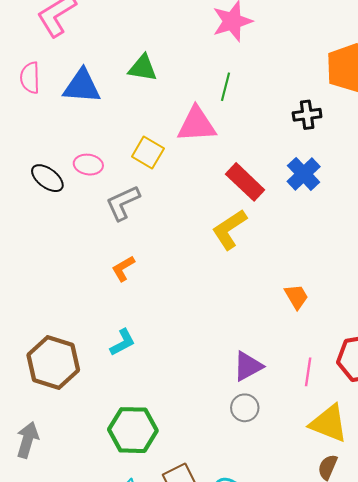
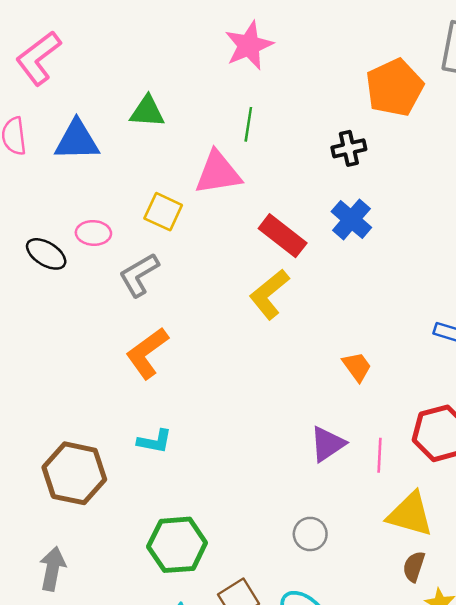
orange L-shape: (123, 268) -> (147, 353), size x1.6
cyan L-shape: (122, 342) -> (155, 441), turned 44
purple triangle: (248, 366) -> (328, 444), moved
gray circle: (245, 408) -> (310, 534), moved

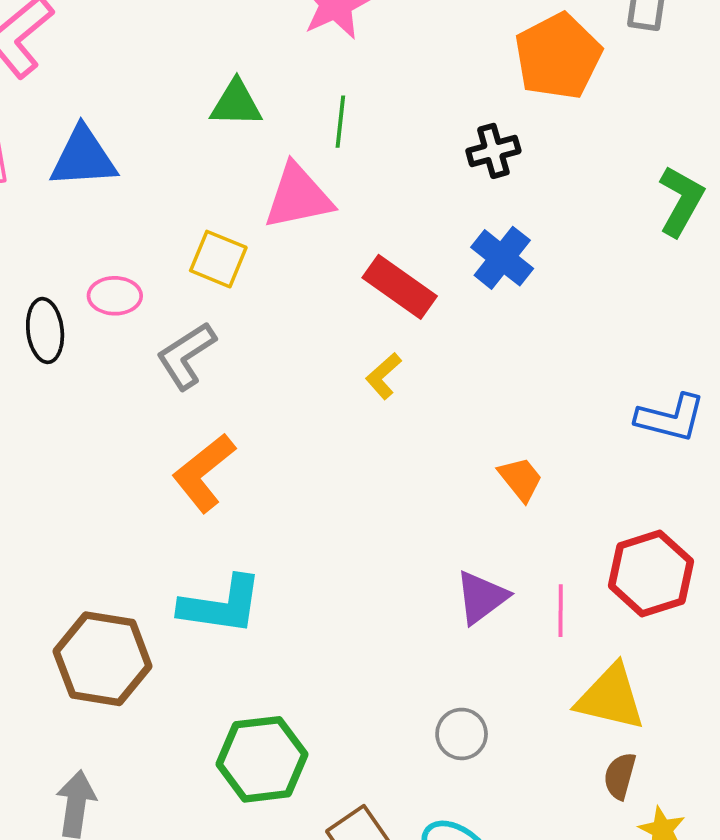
green triangle: (147, 112) -> (236, 104), moved
black ellipse: (46, 254) -> (45, 330), turned 54
yellow L-shape: (269, 294) -> (384, 376), size x0.6
cyan L-shape: (155, 441) -> (221, 605), size x1.6

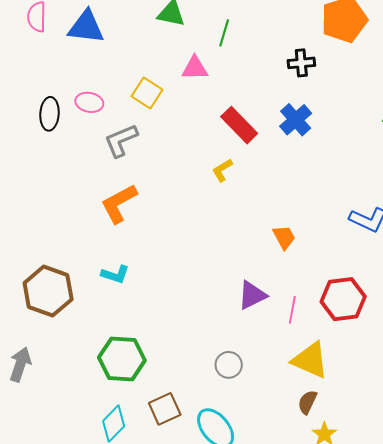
pink triangle: (298, 197) -> (195, 68), size x0.7
cyan L-shape: (221, 605) -> (115, 274), size x0.6

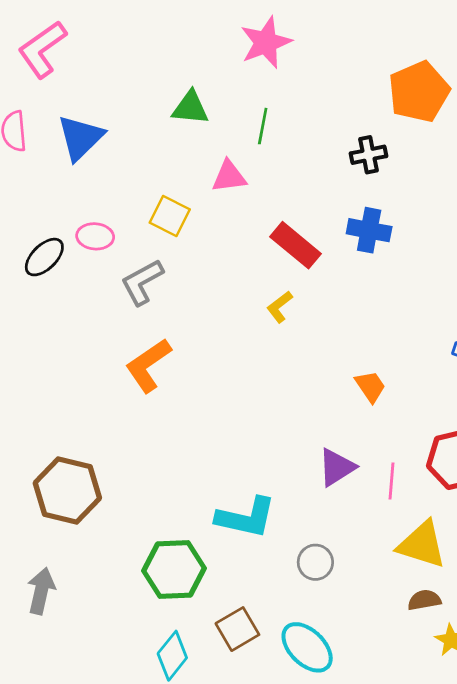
blue triangle: (86, 27) -> (80, 138), turned -45
black ellipse: (49, 114) -> (44, 257), turned 48
blue cross: (296, 120) -> (369, 230), turned -32
cyan L-shape: (115, 274) -> (246, 517), moved, size x1.6
brown semicircle: (307, 402) -> (424, 600), turned 60

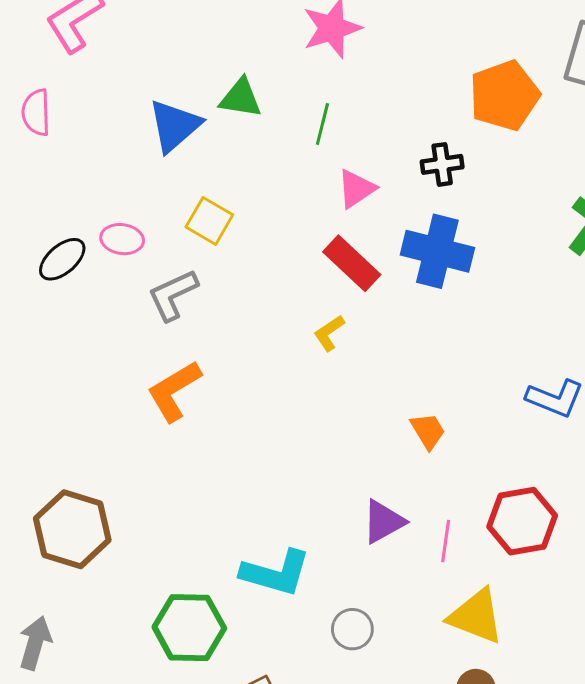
blue triangle: (80, 138) -> (175, 126), moved
pink triangle: (229, 176) -> (356, 189), moved, turned -30
blue cross: (369, 230) -> (437, 251), size x1.4

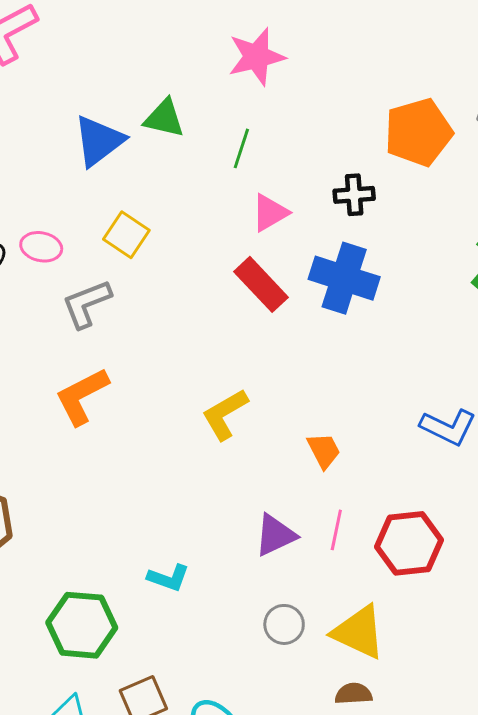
yellow L-shape: (329, 333) -> (225, 414), moved, size x1.5
pink line: (446, 541) -> (336, 530), moved
cyan L-shape: (276, 573) -> (168, 578), size x0.6
gray circle: (352, 629) -> (284, 624), moved

